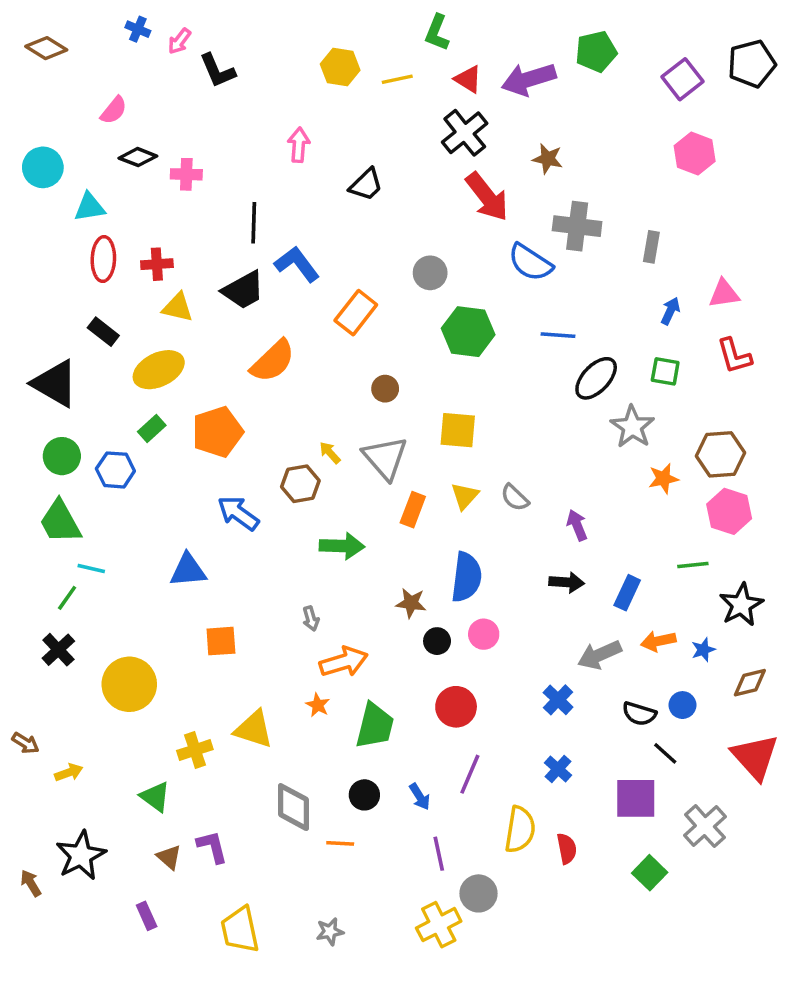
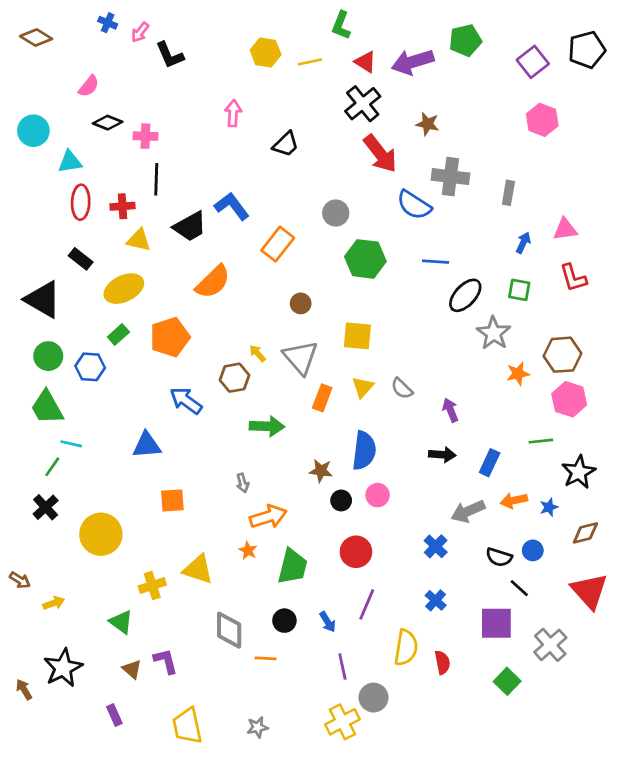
black line: (254, 223) -> (156, 179), moved

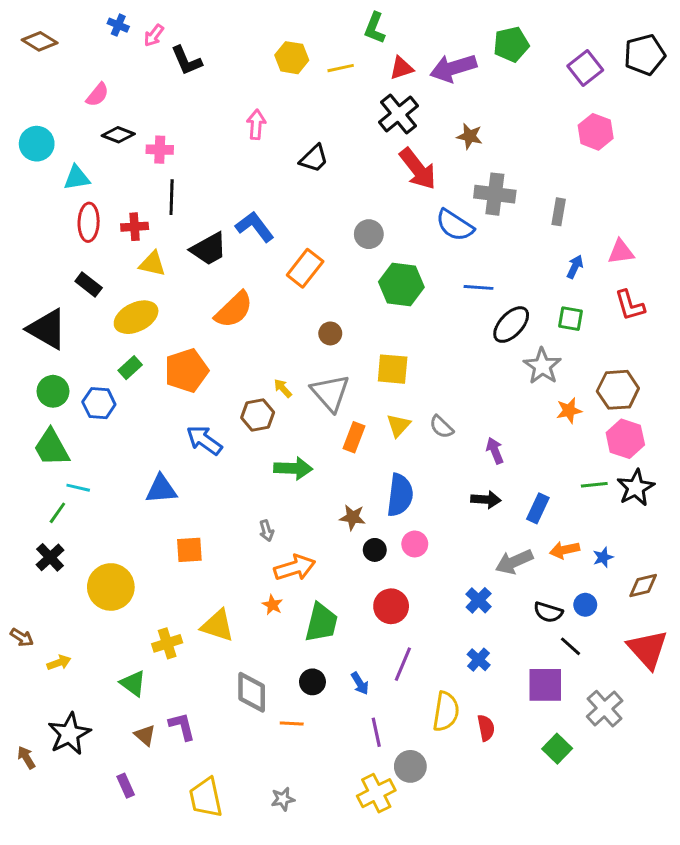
red triangle: (365, 62) -> (401, 68), turned -50
black star: (579, 472) -> (636, 488), moved

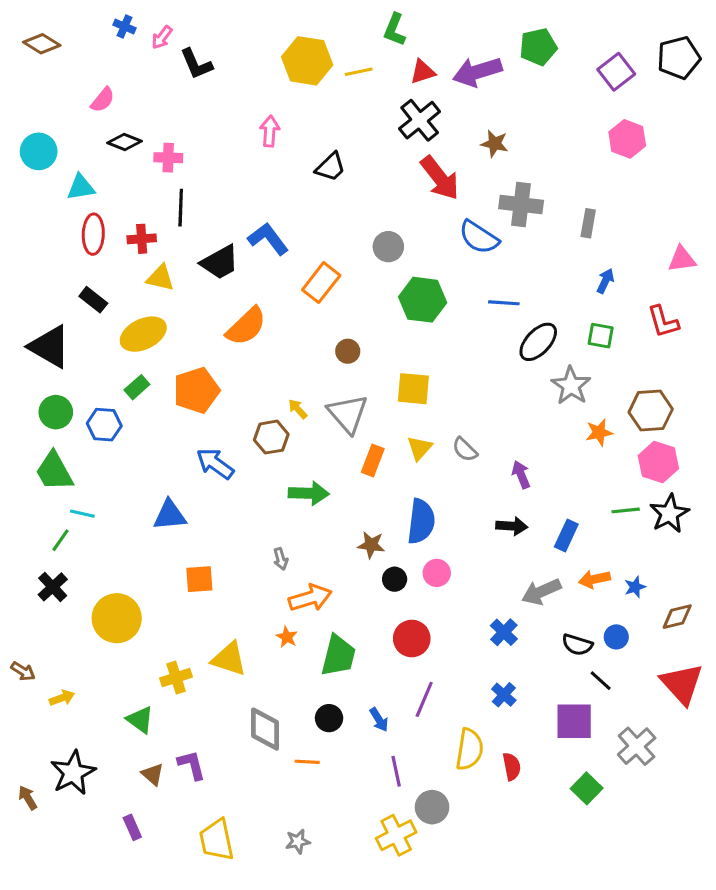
yellow hexagon: (292, 58) -> (307, 61), size x1.4
pink triangle: (621, 252) -> (682, 259), moved

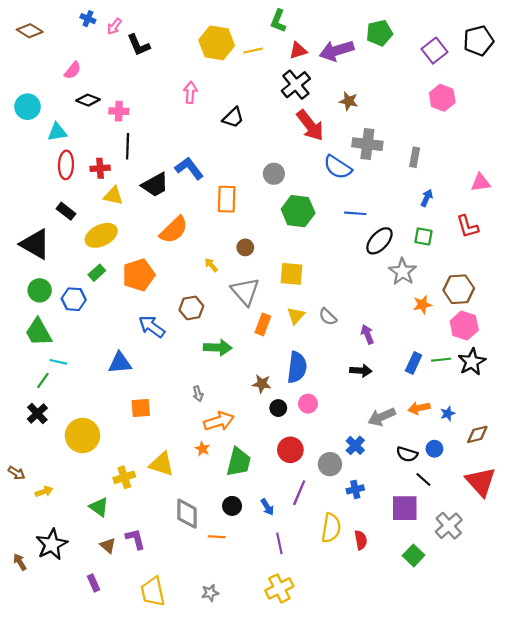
orange rectangle: (321, 283) -> (227, 199), turned -36
yellow arrow: (298, 409) -> (211, 265), moved
blue rectangle: (566, 535) -> (414, 363), moved
blue cross: (504, 695) -> (355, 489), turned 35
gray circle: (432, 807) -> (330, 464), moved

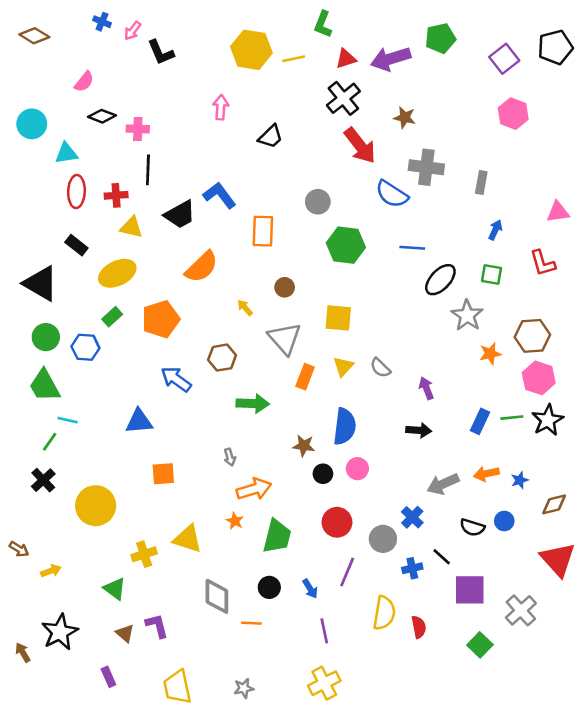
black line: (423, 480) -> (442, 557), moved

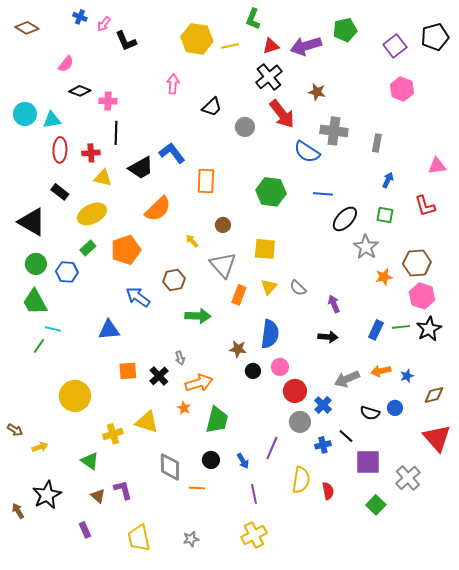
cyan circle: (32, 124) -> (25, 114), moved
gray circle: (318, 202) -> (245, 127), moved
black cross: (43, 480) -> (159, 376), moved
red circle: (337, 522) -> (295, 391), moved

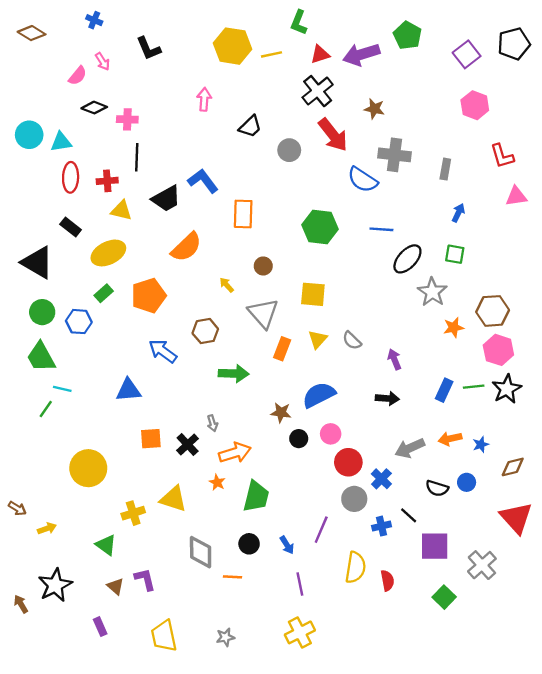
pink arrow: (104, 24) -> (102, 61), moved, turned -70
green pentagon: (345, 30) -> (407, 35), turned -30
red L-shape: (425, 206) -> (502, 156), moved
blue semicircle: (270, 334) -> (319, 395), turned -124

